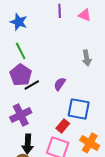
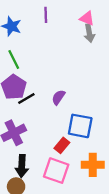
purple line: (60, 11) -> (46, 15), moved
gray arrow: (87, 58) -> (89, 33), moved
orange cross: (90, 143) -> (93, 165), turned -30

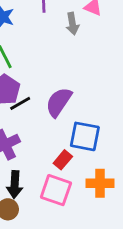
gray arrow: (89, 33) -> (72, 24), moved
purple semicircle: (58, 97) -> (59, 102), size x1.6

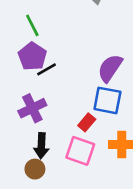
purple semicircle: (59, 102) -> (110, 68), moved

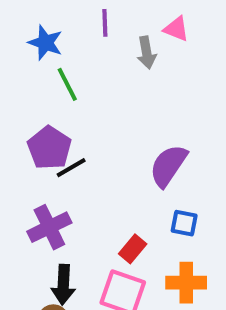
green line: (32, 25) -> (67, 84), moved
blue square: (107, 100) -> (184, 223), moved, size x0.6

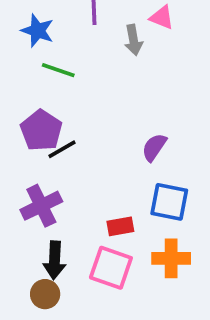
green line: (67, 84) -> (58, 70), turned -44
purple semicircle: (168, 166) -> (154, 147), size x0.7
blue square: (184, 223) -> (169, 202), size x1.5
red rectangle: (133, 249) -> (120, 226), turned 40

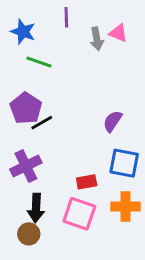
pink triangle: (162, 17) -> (118, 33), moved

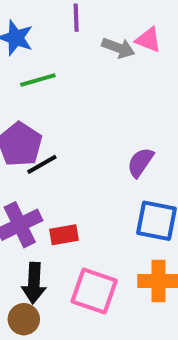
gray arrow: (97, 39) -> (118, 48), turned -60
green line: (39, 62) -> (38, 80), turned -35
red rectangle: (87, 182) -> (64, 235), moved

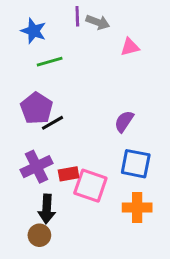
pink triangle: (148, 40) -> (130, 47), moved, turned -36
gray arrow: (118, 48) -> (98, 22), moved
pink square: (94, 291) -> (90, 186), moved

